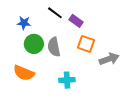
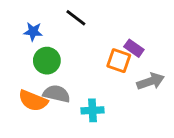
purple rectangle: (76, 21) -> (134, 48), moved
gray semicircle: (54, 47) -> (57, 94), moved, turned 114

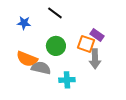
green circle: (47, 61) -> (56, 46), moved
gray arrow: (151, 81) -> (95, 59), moved, turned 108
orange semicircle: (33, 101) -> (27, 59), moved

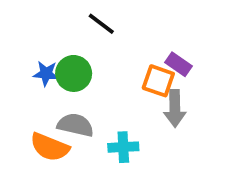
blue star: (24, 23) -> (46, 73), moved
green circle: (56, 46) -> (74, 73), moved
orange semicircle: (27, 59) -> (50, 147), moved

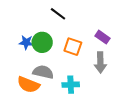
orange square: (158, 81) -> (73, 47), moved

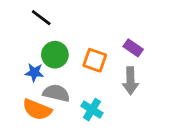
black line: (58, 14) -> (41, 18), moved
blue star: (26, 42) -> (34, 73), moved
cyan cross: (71, 85) -> (92, 110), turned 35

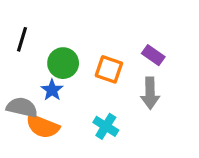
black line: (41, 18) -> (22, 39), moved, turned 70
blue star: (34, 73) -> (52, 90), moved, turned 30
gray semicircle: (56, 93) -> (22, 107), moved

